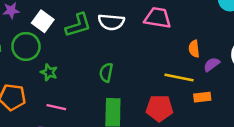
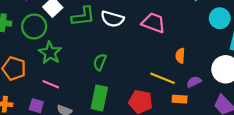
purple semicircle: (212, 64) -> (194, 82), moved
green star: (49, 72) -> (50, 53), size x1.5

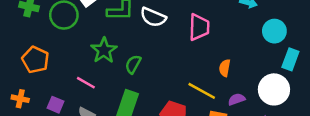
pink trapezoid: (154, 23) -> (199, 27), turned 65
green star: (50, 53) -> (104, 50), moved
pink line: (51, 84) -> (86, 83), moved

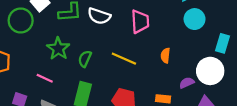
cyan circle: (274, 31) -> (195, 19), moved
yellow line: (202, 91) -> (124, 59), moved
purple semicircle: (237, 99) -> (187, 83), moved

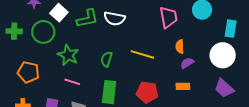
pink trapezoid: (140, 22) -> (169, 17), moved
green star: (58, 49) -> (68, 55), moved
purple semicircle: (187, 83) -> (187, 63), moved

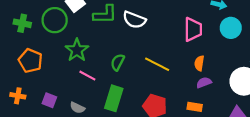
green cross: (14, 31) -> (22, 23), moved
pink line: (72, 82) -> (87, 76), moved

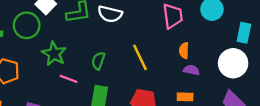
yellow line: (157, 64) -> (140, 57), turned 45
purple semicircle: (204, 83) -> (191, 70), turned 40

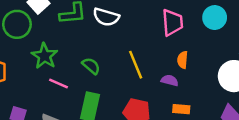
green semicircle: (98, 61) -> (91, 66), turned 108
purple semicircle: (191, 70) -> (170, 80), moved

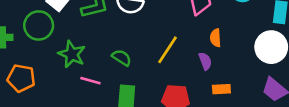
yellow line: (136, 65) -> (168, 50), turned 64
purple semicircle: (170, 80) -> (205, 61), turned 63

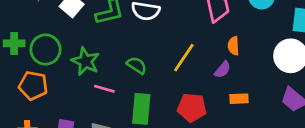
green circle: (39, 25) -> (45, 50), moved
purple semicircle: (205, 61) -> (223, 70), turned 60

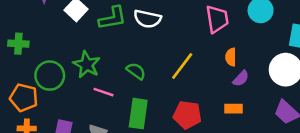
green circle: (45, 50) -> (50, 76), moved
purple semicircle: (223, 70) -> (241, 78), moved
orange pentagon: (33, 86) -> (24, 98), moved

